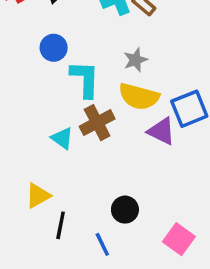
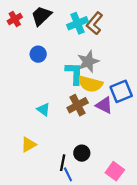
gray star: (135, 60) -> (88, 62), size x1.5
cyan L-shape: (85, 79) -> (74, 73), moved
brown cross: (97, 123) -> (78, 105), moved
black line: (61, 225) -> (63, 163), moved

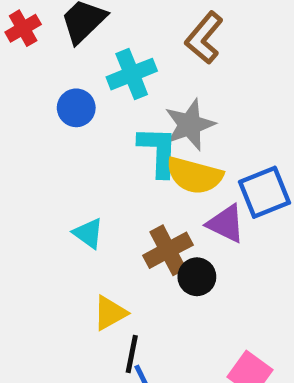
cyan cross: (78, 23) -> (132, 74), moved
brown cross: (78, 105) -> (168, 250), moved
yellow triangle: (29, 145) -> (110, 313), moved
black circle: (82, 153) -> (197, 277), moved

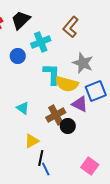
gray star: (190, 125) -> (83, 63), moved, turned -30

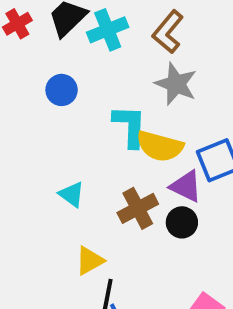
cyan cross: (41, 42) -> (108, 30), moved
gray star: (83, 63) -> (176, 84), moved
black circle: (68, 126) -> (182, 222), moved

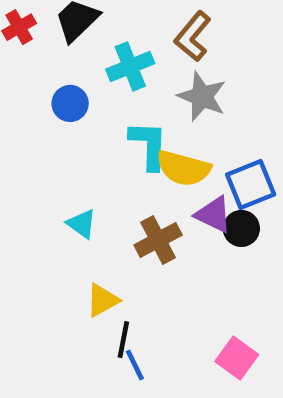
cyan cross: (108, 30) -> (130, 66), moved
black circle: (182, 222) -> (241, 228), moved

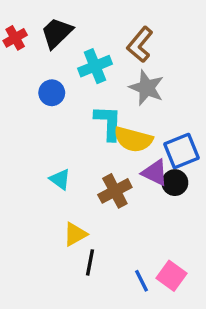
blue line: (135, 365) -> (142, 281), moved

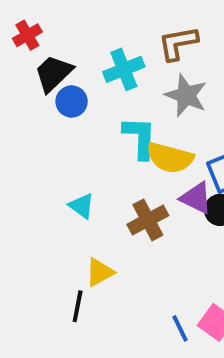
black trapezoid: (57, 33) -> (53, 73), moved
brown L-shape: (140, 45) -> (178, 43), turned 40
black line: (90, 262) -> (78, 306), moved

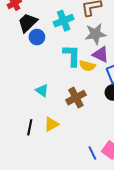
gray star: (186, 95) -> (95, 34), turned -30
yellow semicircle: (170, 158) -> (87, 66), size x0.7
purple triangle: (196, 198) -> (101, 54), moved
black line: (78, 306) -> (30, 127), moved

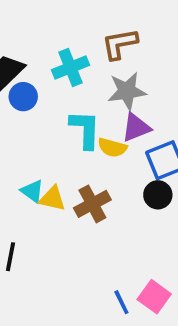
purple triangle: (101, 54) -> (136, 128), turned -48
yellow triangle: (51, 124) -> (52, 198), moved, turned 42

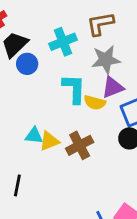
cyan triangle: (32, 191) -> (34, 136), turned -30
yellow triangle: (52, 198) -> (49, 141), turned -35

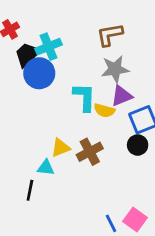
cyan cross: (63, 42) -> (49, 47), moved
blue circle: (27, 64) -> (39, 73), size x1.5
cyan triangle: (34, 136) -> (46, 168), moved

